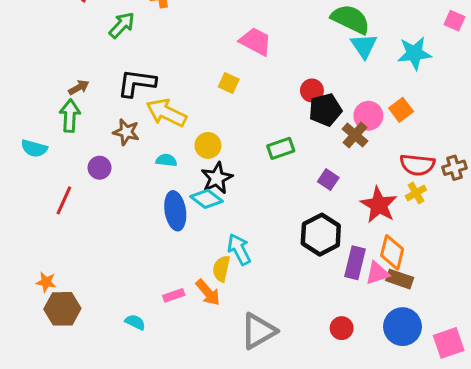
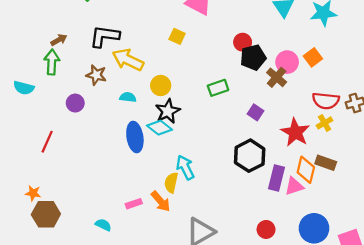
red line: (64, 200) -> (47, 142), moved
brown rectangle: (400, 279) -> (326, 163), moved

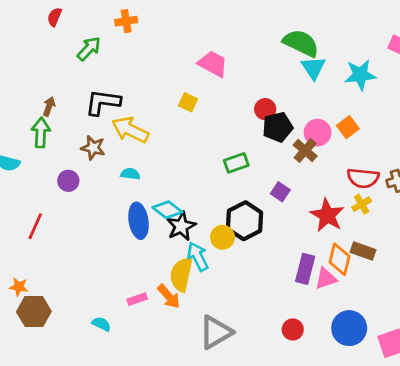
brown arrow: (59, 40) -> (49, 106), turned -42
yellow circle: (161, 85) -> (223, 237), moved
black star: (168, 111) -> (181, 226), moved
black hexagon: (250, 156) -> (245, 221), moved
yellow semicircle: (171, 183) -> (181, 274), size x1.4

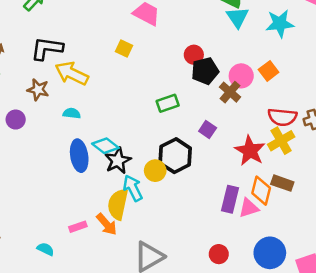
yellow cross: (362, 204) -> (281, 141), size x1.5

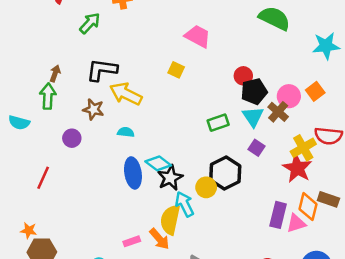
cyan triangle: (237, 17) -> (253, 117), moved
yellow cross: (281, 141) -> (303, 148), moved

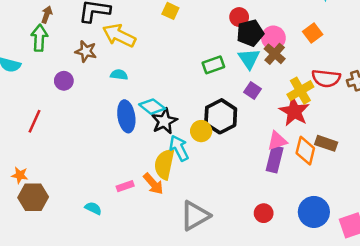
pink circle: (289, 96) -> (273, 38), moved
pink triangle: (296, 223) -> (277, 141), moved

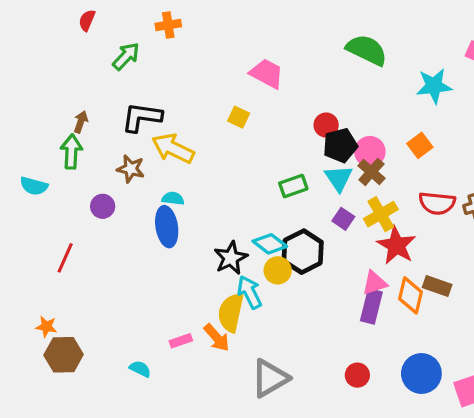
yellow cross: (300, 91) -> (381, 214), moved
cyan diamond: (152, 107) -> (270, 244), moved
blue ellipse: (126, 116) -> (167, 227), moved

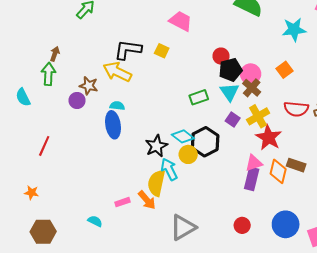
black L-shape: (142, 117) -> (128, 50), moved
cyan semicircle: (34, 186) -> (23, 97), turned 48
purple circle: (103, 206) -> (77, 100), moved
brown hexagon: (64, 355) -> (43, 232), moved

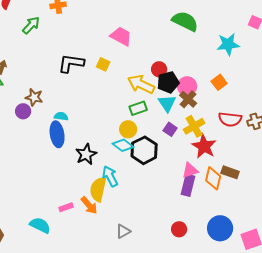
yellow arrow: (117, 72) -> (141, 84), moved
black star: (156, 146) -> (86, 154), moved
yellow circle: (188, 154) -> (128, 129), moved
cyan semicircle: (95, 221) -> (40, 225), size x1.5
gray triangle: (183, 227) -> (123, 231), size x0.6

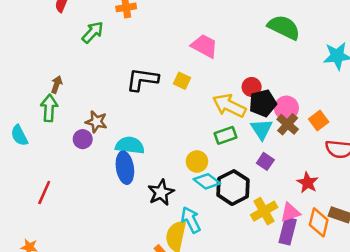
orange square: (219, 82) -> (319, 120), moved
cyan semicircle: (61, 116) -> (130, 145), size x1.6
yellow cross: (194, 126) -> (264, 211), moved
yellow circle: (128, 129) -> (197, 161), moved
red star: (204, 146) -> (307, 183), size x0.7

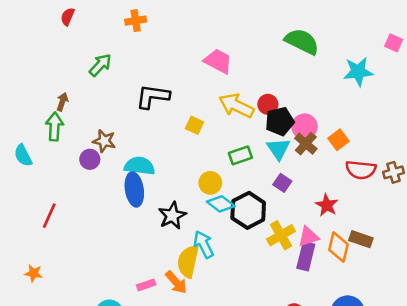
green arrow: (93, 32) -> (100, 65), moved
yellow square: (182, 81) -> (195, 125), moved
yellow arrow: (229, 106) -> (236, 106), moved

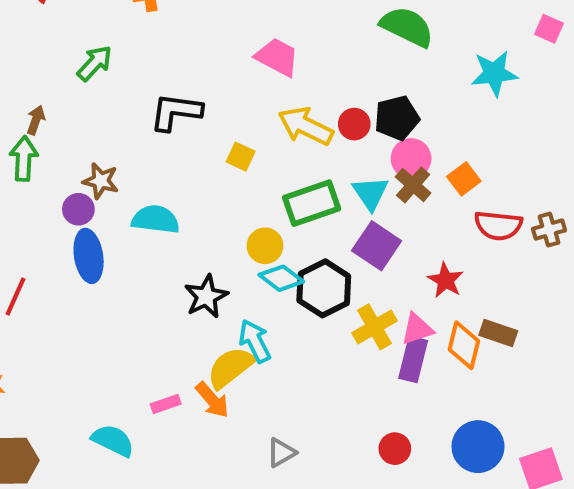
black pentagon: (280, 121) -> (397, 118), moved
green rectangle: (240, 155) -> (312, 203), size x1.5
purple square: (282, 183) -> (377, 246), size x1.6
blue ellipse: (134, 189) -> (89, 256), moved
yellow semicircle: (188, 261) -> (231, 367), turned 40

